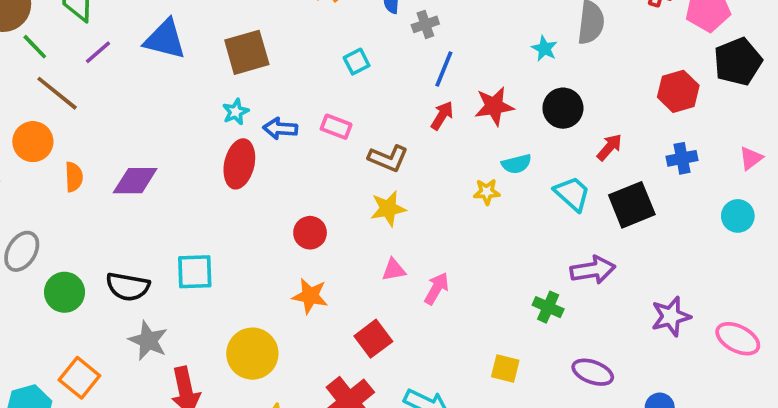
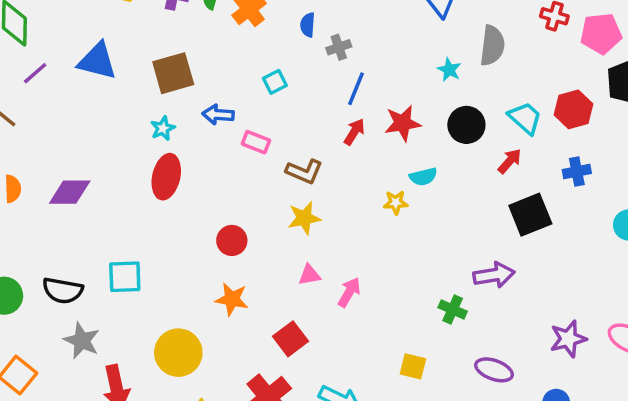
blue arrow: (280, 129) -> (218, 115), moved
cyan trapezoid: (572, 194) -> (525, 118), moved
purple star: (671, 316) -> (568, 339), moved

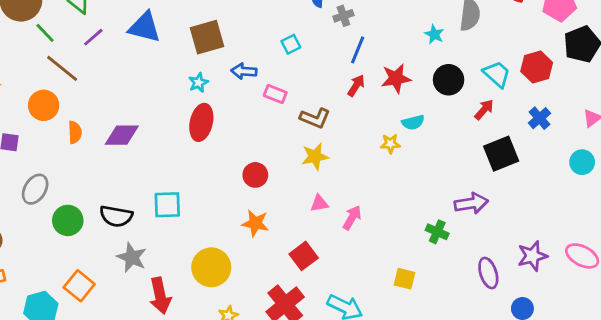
blue cross: (577, 171) -> (539, 118), turned -30
purple ellipse: (494, 370) -> (488, 273), moved, turned 52

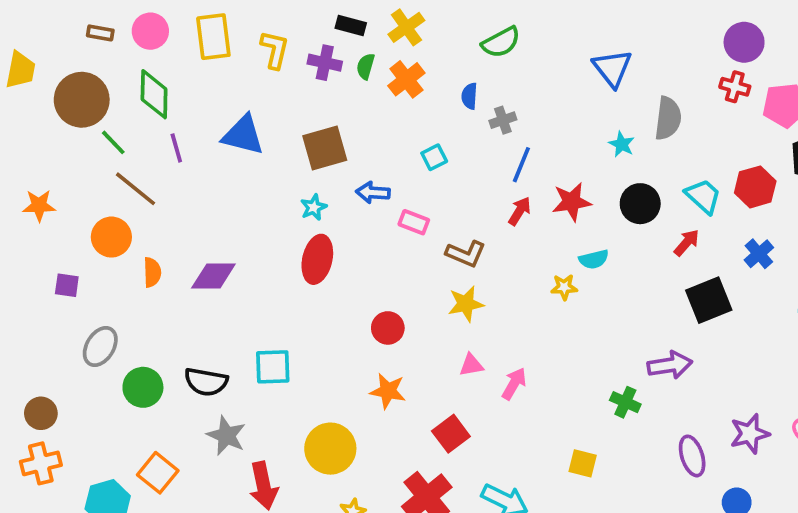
purple line: (93, 37) -> (176, 148), turned -65

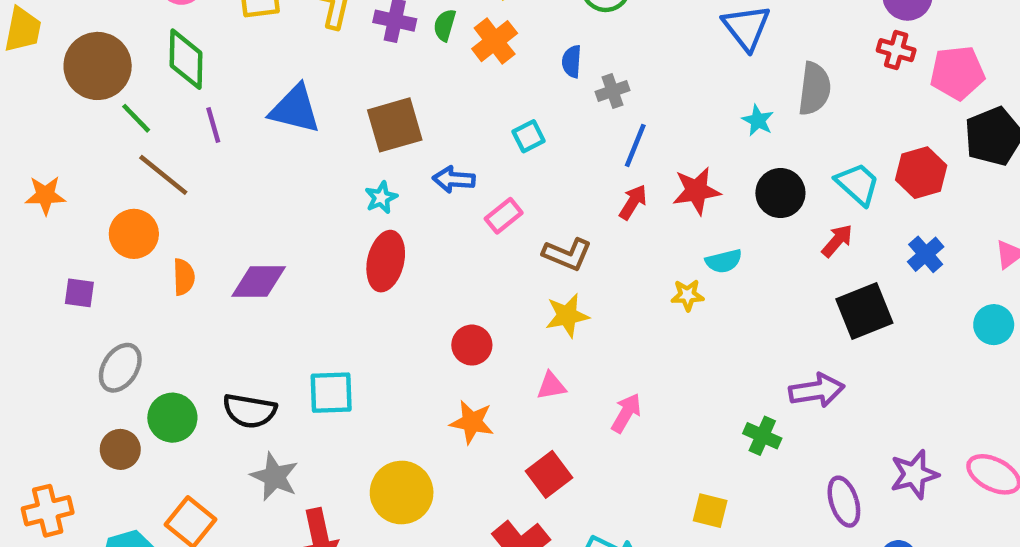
pink rectangle: (414, 222) -> (504, 216), turned -60
pink triangle: (471, 365) -> (551, 386), moved
brown circle: (41, 413) -> (120, 449), moved

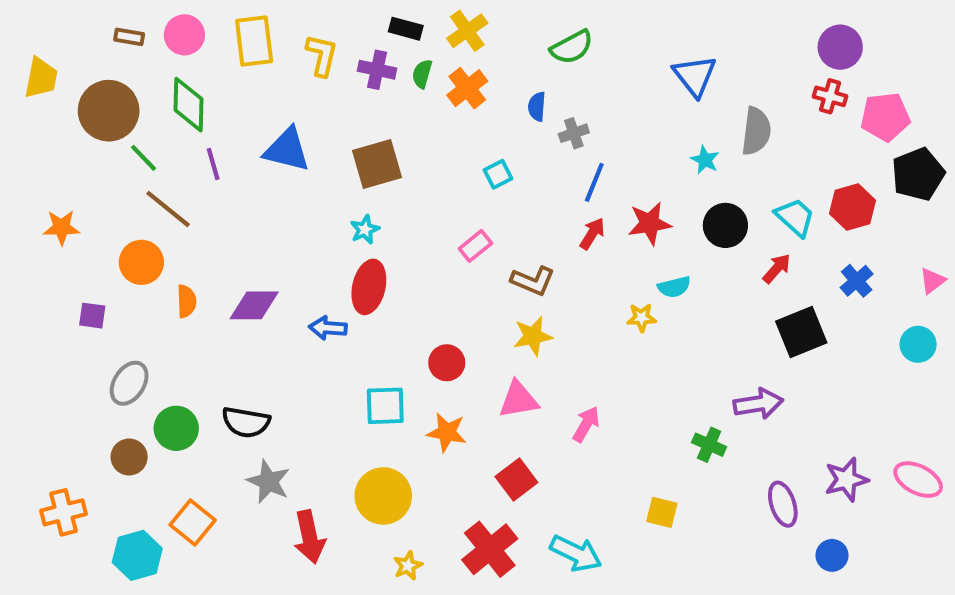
blue arrow: (454, 179) -> (328, 328), moved
pink triangle: (551, 386) -> (518, 400), size x1.5
cyan square: (331, 393) -> (385, 406), moved

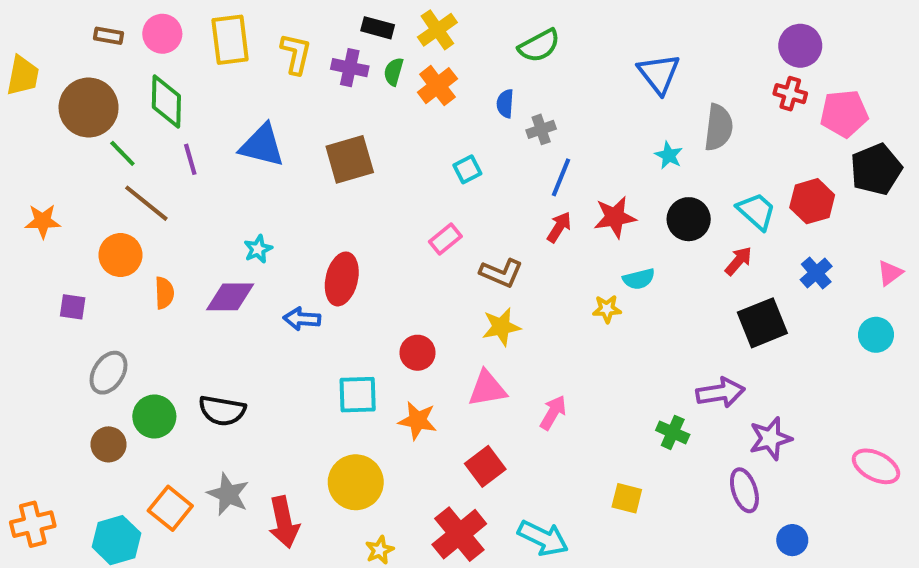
cyan star: (365, 230) -> (258, 249), moved
purple star: (846, 480) -> (770, 438), moved
gray star: (268, 482) -> (228, 494), moved
orange cross: (64, 512) -> (33, 524), moved

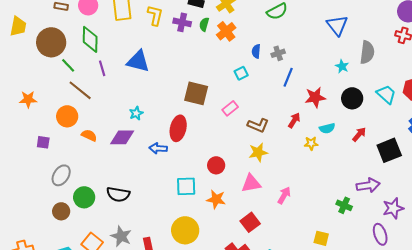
blue semicircle: (505, 104) -> (256, 51), moved
brown square: (350, 159) -> (196, 93), moved, turned 30
red arrow: (559, 227) -> (294, 120), moved
red arrow: (738, 261) -> (359, 134), moved
orange semicircle: (164, 293) -> (89, 135), turned -63

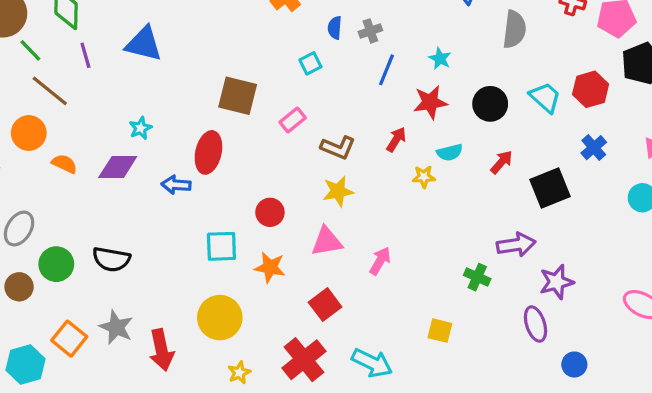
cyan star: (342, 66) -> (440, 59), moved

